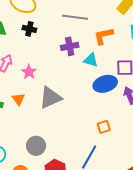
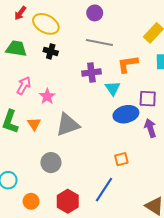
cyan triangle: (91, 60) -> (113, 88), turned 35
gray circle: (36, 146) -> (51, 163), moved

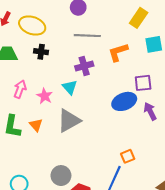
cyan triangle: (113, 88) -> (70, 87), moved
orange square: (121, 159) -> (128, 156), moved
gray circle: (51, 163) -> (61, 176), moved

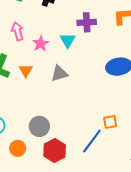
pink arrow: (20, 89) -> (18, 31), turned -48
gray triangle: (69, 121) -> (59, 73), size x0.7

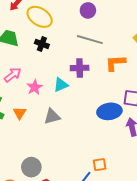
pink arrow: (18, 31) -> (13, 75), turned 66
cyan triangle: (68, 40) -> (61, 85), turned 35

